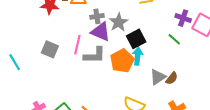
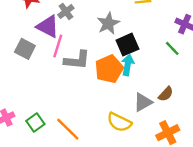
gray cross: (97, 16) -> (66, 11), moved, turned -32
purple triangle: (101, 32) -> (48, 26), moved
gray triangle: (158, 77) -> (143, 102), moved

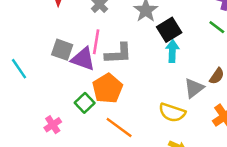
purple triangle: (48, 26) -> (83, 59), moved
orange pentagon: (109, 69) -> (108, 88), moved
green square: (35, 122) -> (85, 103), moved

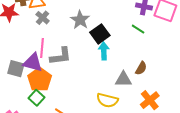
gray square: (62, 50) -> (16, 69), moved
orange pentagon: (108, 88) -> (40, 79), moved
gray triangle: (194, 88) -> (123, 79), turned 42

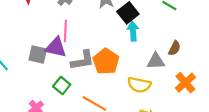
gray L-shape: (61, 56) -> (83, 60), moved
orange pentagon: (40, 79) -> (106, 61), moved

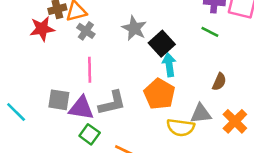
purple triangle: (56, 47) -> (81, 108), moved
orange pentagon: (106, 61) -> (159, 94), moved
gray triangle: (156, 61) -> (201, 114), moved

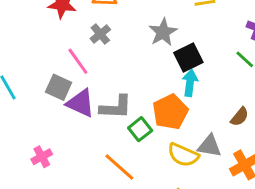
gray cross: (86, 31) -> (100, 34), moved
pink line: (90, 70) -> (78, 61), moved, turned -50
green square: (90, 134) -> (140, 129), moved

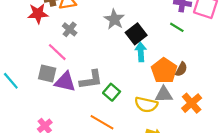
orange pentagon: (170, 112) -> (164, 71), moved

